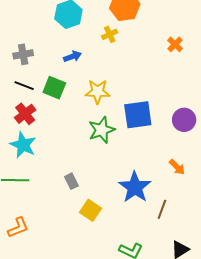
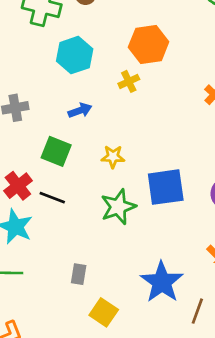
black line: (24, 86) -> (52, 198), moved
yellow star: (98, 92) -> (113, 157), size x0.7
gray rectangle: (71, 181) -> (79, 274), turned 35

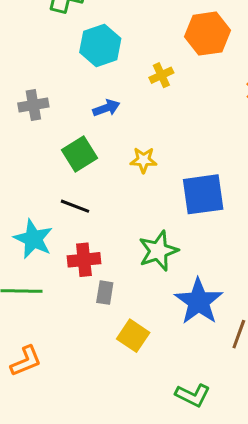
orange hexagon: (149, 44) -> (208, 34), moved
green square: (56, 151) -> (80, 154), turned 36
red cross: (18, 186) -> (84, 260), moved, turned 32
green star: (118, 207) -> (158, 251), moved

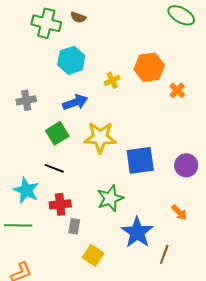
orange hexagon: (208, 34) -> (149, 67), moved
blue arrow: (106, 108) -> (75, 102), size x1.4
yellow star: (144, 160) -> (100, 137), size x1.8

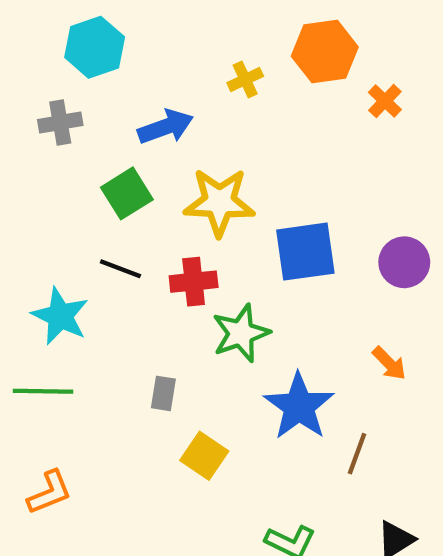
cyan hexagon: (71, 60) -> (95, 47), moved
red cross: (60, 204) -> (194, 282), moved

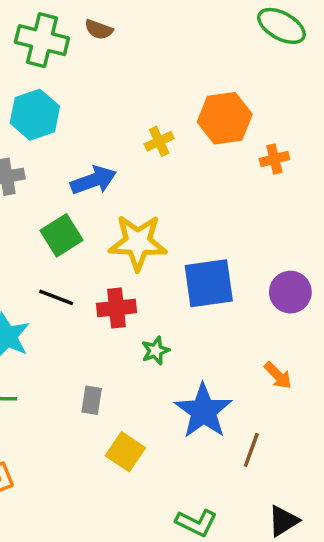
orange cross: (385, 101) -> (274, 159), turned 32
green star: (241, 333) -> (156, 351), size x0.6

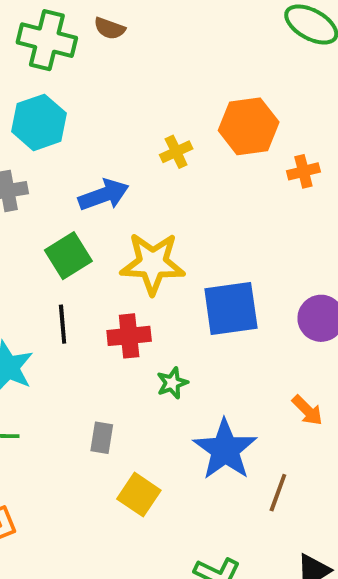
black line: (56, 297) -> (63, 324), turned 64

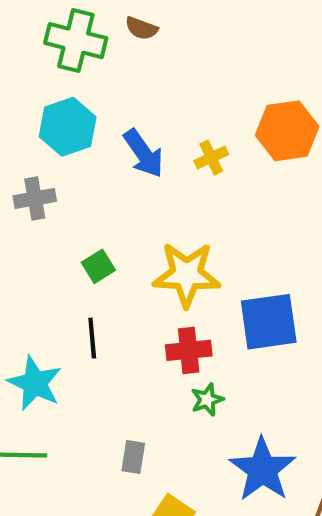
blue arrow: (104, 195) -> (144, 153), moved, turned 75
green square: (68, 256) -> (98, 266), size x0.7
red cross: (129, 336) -> (189, 350), moved

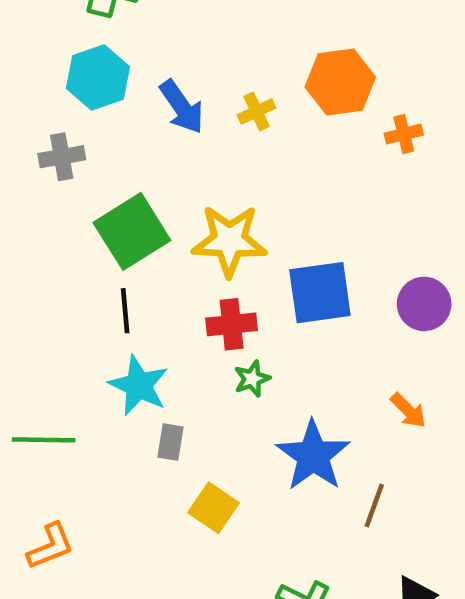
green square: (98, 266) -> (132, 231), size x2.0
cyan star: (35, 383) -> (139, 385), moved

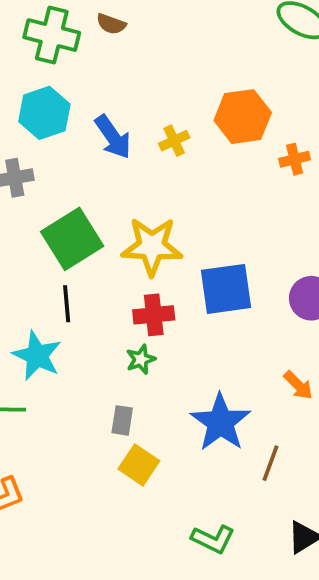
green star: (252, 379) -> (141, 359), moved
cyan star: (139, 385) -> (37, 356), moved
gray rectangle: (170, 442) -> (122, 420), moved

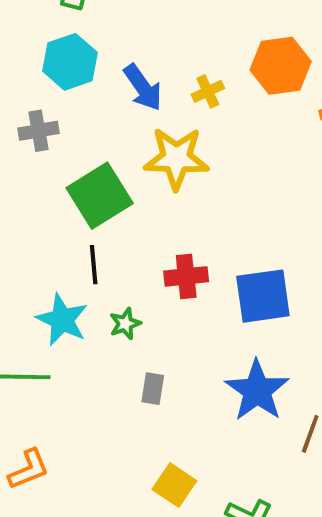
yellow star: (152, 246) -> (176, 158), moved
blue square: (226, 289) -> (263, 296), moved
green star: (141, 359) -> (125, 324), moved
yellow square: (139, 465) -> (174, 485), moved

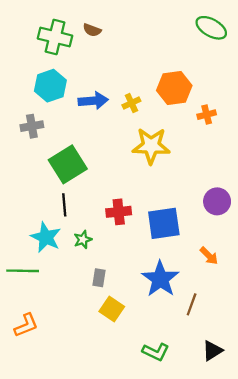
blue arrow: (143, 87) -> (93, 101), turned -60
yellow star: (176, 158) -> (151, 146), moved
yellow square: (174, 485) -> (112, 309), moved

